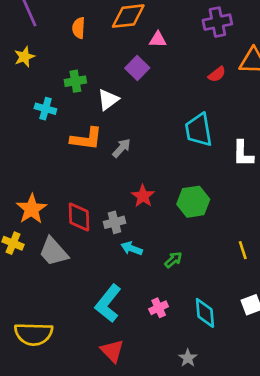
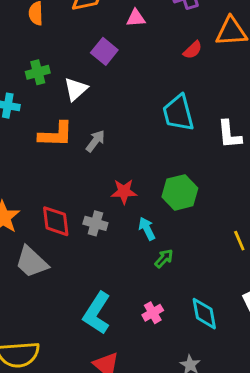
pink triangle: (158, 39) -> (136, 18), moved
red star: (143, 196) -> (124, 192), turned -30
gray cross: (115, 222) -> (95, 223), turned 36
cyan arrow: (132, 248) -> (147, 229), moved, turned 48

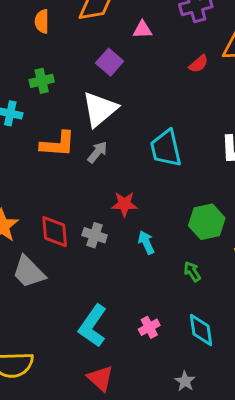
white triangle: (76, 89) -> (100, 109), moved, size x1.5
cyan trapezoid: (178, 113) -> (166, 148), moved
green hexagon: (180, 192) -> (207, 222), moved
green arrow: (164, 258) -> (192, 272), moved, turned -78

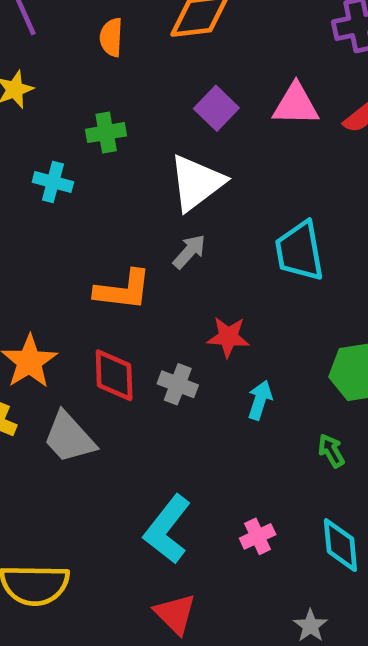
pink triangle: (142, 30) -> (296, 105), moved, size x1.5
orange L-shape: (58, 144) -> (123, 290), moved
cyan arrow: (146, 242) -> (260, 400), turned 40

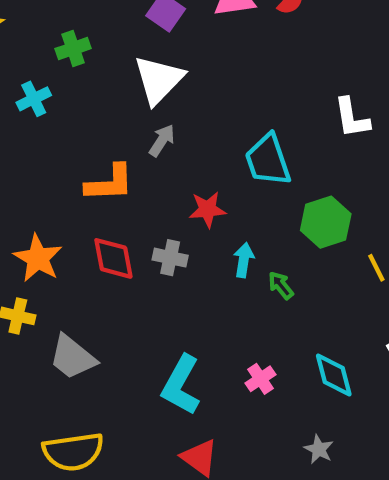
cyan cross: (53, 182) -> (34, 99), turned -32
cyan trapezoid: (300, 251) -> (268, 160), moved
gray trapezoid: (69, 438) -> (72, 357), moved
green arrow: (331, 451) -> (281, 285), moved

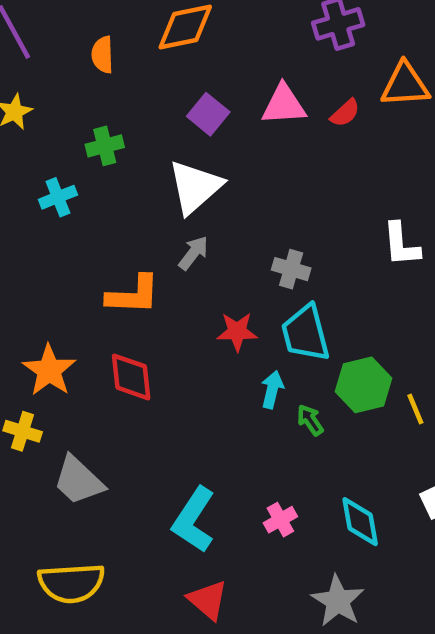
cyan trapezoid: (268, 160) -> (306, 333), moved
green hexagon: (326, 222) -> (364, 385), moved
gray cross: (170, 258) -> (291, 269), moved
gray star: (319, 449) -> (338, 601), size x1.6

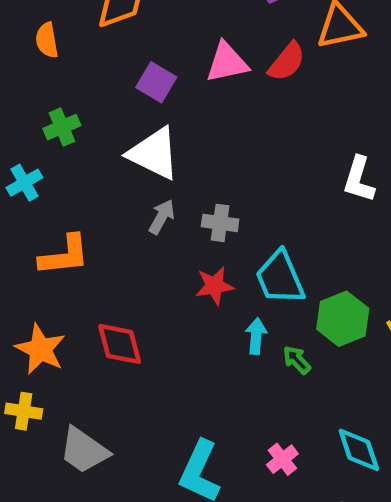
red semicircle: (345, 113) -> (287, 62), size x1.4
white triangle: (195, 187) -> (154, 153), turned -44
white L-shape: (401, 244) -> (359, 179), turned 30
gray cross: (291, 269) -> (220, 223), moved
orange L-shape: (133, 295) -> (64, 255), moved

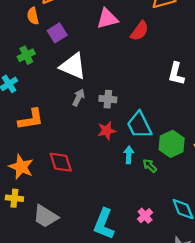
orange semicircle: (47, 40) -> (33, 16), moved
red semicircle: (287, 62) -> (140, 31), moved
purple square: (156, 82) -> (57, 33), moved, turned 30

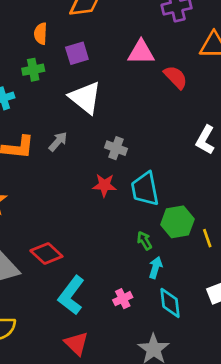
orange semicircle: (33, 16) -> (41, 34), moved
red semicircle: (140, 31) -> (176, 77), turned -95
gray arrow: (78, 98) -> (58, 141), moved
cyan arrow: (129, 155) -> (156, 268), moved
red diamond: (61, 162) -> (46, 253), moved, turned -45

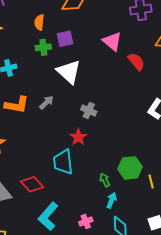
pink triangle: (141, 52) -> (112, 41), turned 35
green cross: (33, 70) -> (43, 47), moved
red star: (104, 185) -> (78, 137), turned 30
cyan trapezoid: (145, 189) -> (63, 162), moved

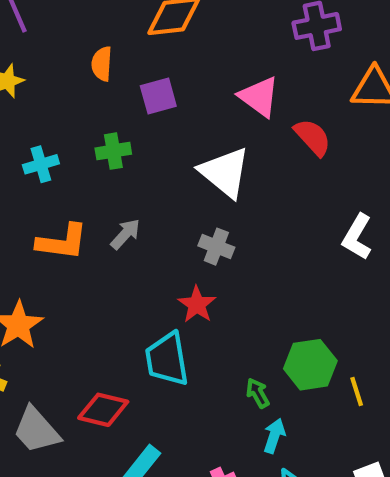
green cross: (43, 47) -> (113, 151), moved
white triangle: (69, 72) -> (225, 172), moved
red diamond: (32, 184) -> (103, 410), turned -30

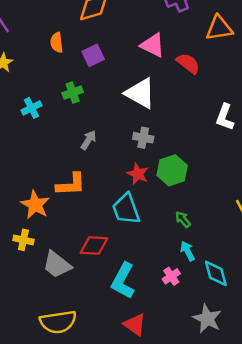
orange L-shape: (62, 242) -> (71, 185), moved
green hexagon: (310, 365) -> (172, 170), moved
cyan arrow: (274, 436) -> (188, 251), moved, turned -36

